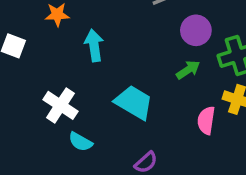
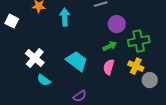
cyan arrow: (94, 45) -> (65, 17), moved
pink semicircle: (206, 120) -> (109, 67), moved

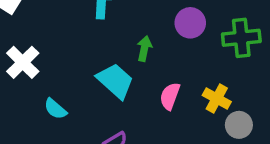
green cross: (139, 41) -> (241, 38), moved
green arrow: (110, 46) -> (144, 49), moved, turned -56
white cross: (35, 58) -> (23, 62), moved

